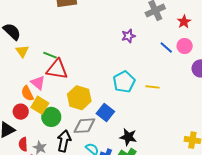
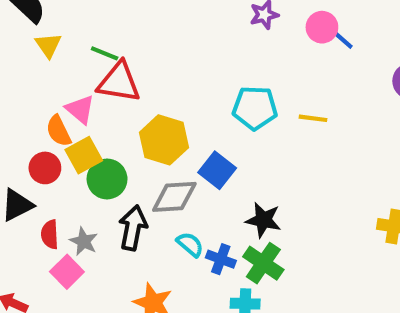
pink circle: (185, 46) -> (322, 27), moved
cyan pentagon: (124, 82) -> (255, 108), turned 30
yellow square: (40, 105) -> (84, 155), turned 30

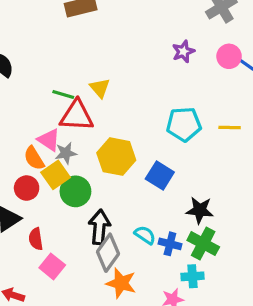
yellow triangle: (48, 45) -> (100, 88), moved
gray diamond: (174, 197) -> (108, 253), moved, turned -45
gray star: (84, 241) -> (66, 153), moved, turned -30

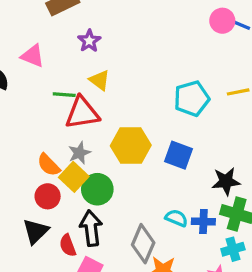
purple star: (183, 51) -> (89, 41), moved
pink triangle: (49, 140) -> (33, 56), moved
black arrow: (99, 227) -> (91, 228), moved

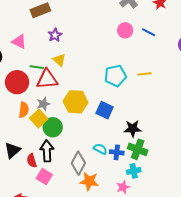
pink circle: (222, 21) -> (125, 30), moved
orange semicircle: (49, 165) -> (24, 110), turned -133
red circle: (48, 196) -> (17, 82), moved, size x1.5

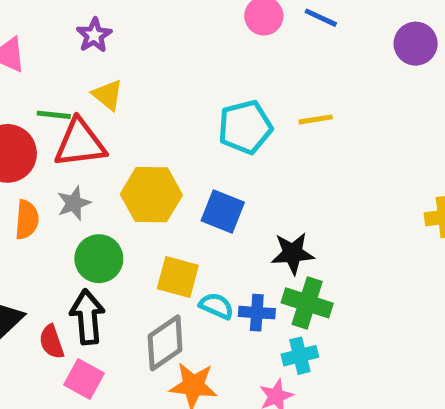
yellow square: (39, 118) -> (178, 277), moved, turned -30
gray diamond: (78, 163) -> (165, 343), turned 30

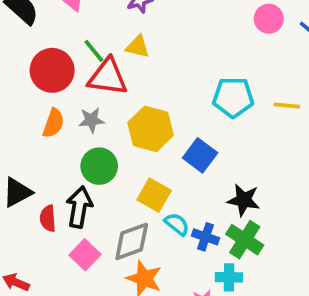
yellow triangle: (108, 95) -> (138, 47), turned -40
green line: (54, 115) -> (94, 51), turned 30
pink square: (84, 379) -> (85, 255), moved

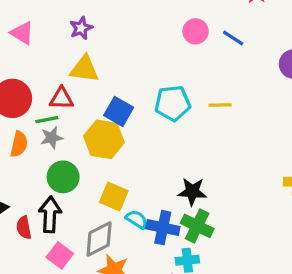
yellow triangle: (138, 47) -> (84, 69), size x1.4
green line: (94, 51) -> (47, 120), moved, turned -55
red triangle: (108, 77) -> (61, 98), size x0.7
blue square: (200, 155) -> (119, 111), moved
blue cross: (206, 237) -> (163, 228), size x1.4

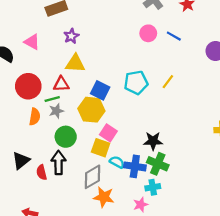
yellow line: (220, 105) -> (168, 82), turned -48
pink square: (60, 255) -> (108, 133), moved

